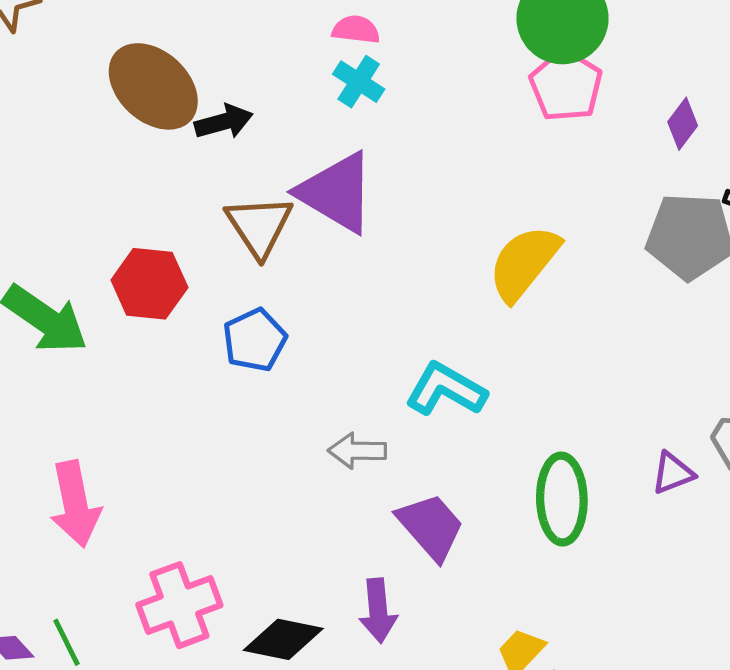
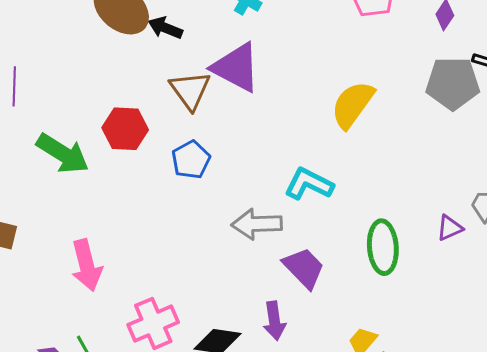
black arrow: (224, 122) -> (165, 28), turned -140
gray arrow: (357, 451) -> (257, 224), size x1.4

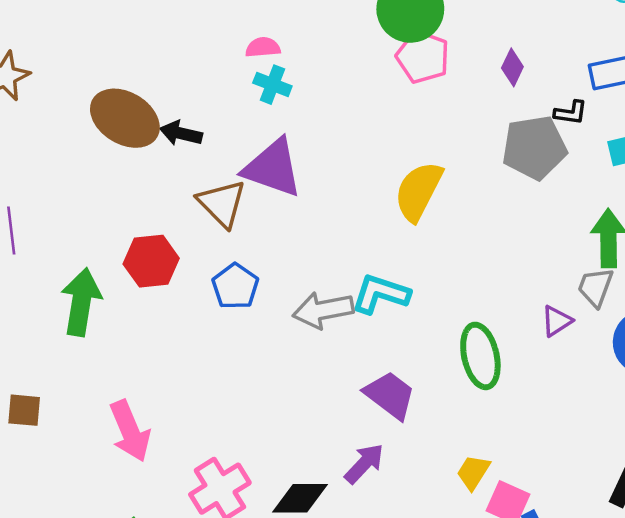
green arrow: (63, 154) -> (81, 302), turned -104
gray arrow: (257, 224) -> (323, 310), moved
purple arrow: (274, 321) -> (364, 464), turned -120

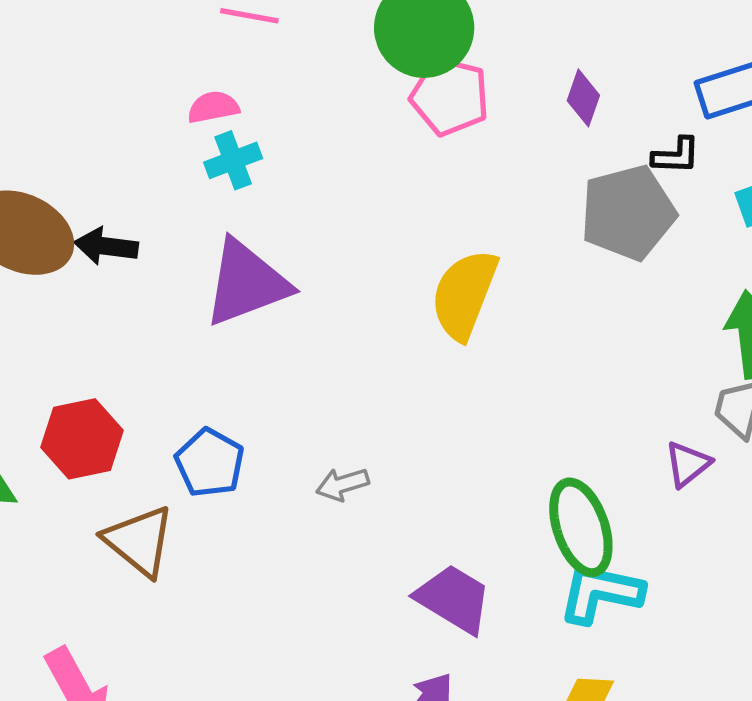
cyan cross: (272, 85) -> (233, 160), turned -36
purple triangle: (273, 168) -> (246, 283), turned -34
brown triangle: (222, 203) -> (139, 541), moved
cyan L-shape: (381, 294) -> (601, 593), moved
gray arrow: (323, 310) -> (342, 484), size x0.6

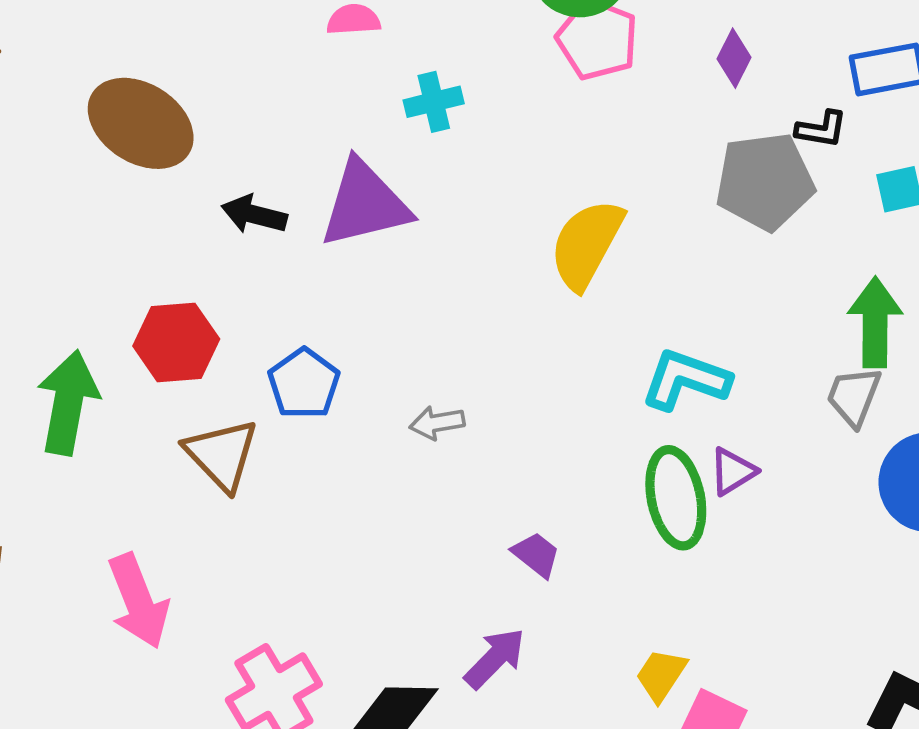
cyan cross: (233, 160) -> (434, 102), moved
black arrow: (106, 246) -> (254, 214), moved
purple triangle: (688, 464) -> (733, 471), moved
cyan L-shape: (601, 593) -> (686, 380), moved
purple trapezoid: (454, 599) -> (536, 555), size x0.6

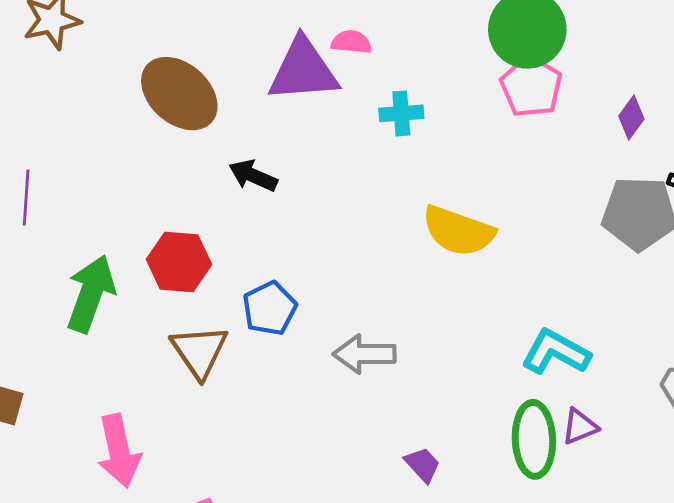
purple triangle: (365, 204) -> (303, 70), moved
yellow semicircle: (586, 244) -> (458, 231), moved, turned -108
gray arrow: (437, 423) -> (364, 354), size x1.5

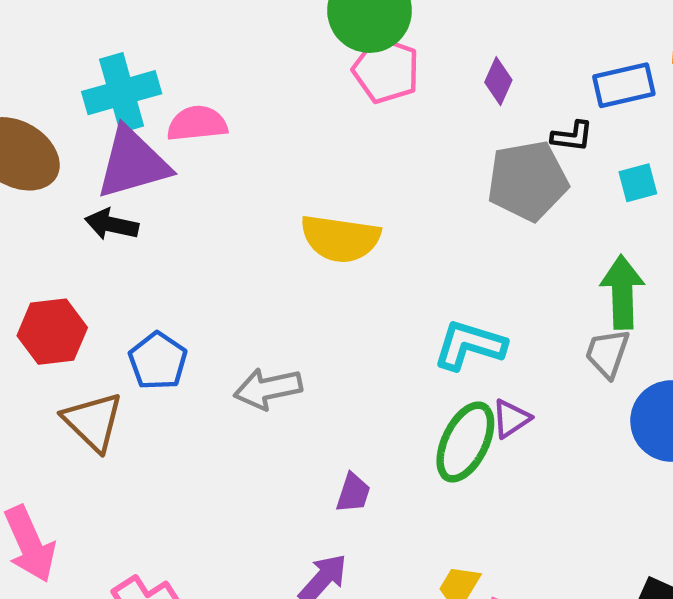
pink semicircle: (351, 42) -> (197, 124), moved, size x1.4
purple triangle: (303, 70) -> (133, 163), moved
cyan cross: (401, 113) -> (122, 93), moved, size x1.6
green ellipse: (534, 439) -> (465, 442), turned 40
purple trapezoid: (423, 465) -> (353, 493), turned 72

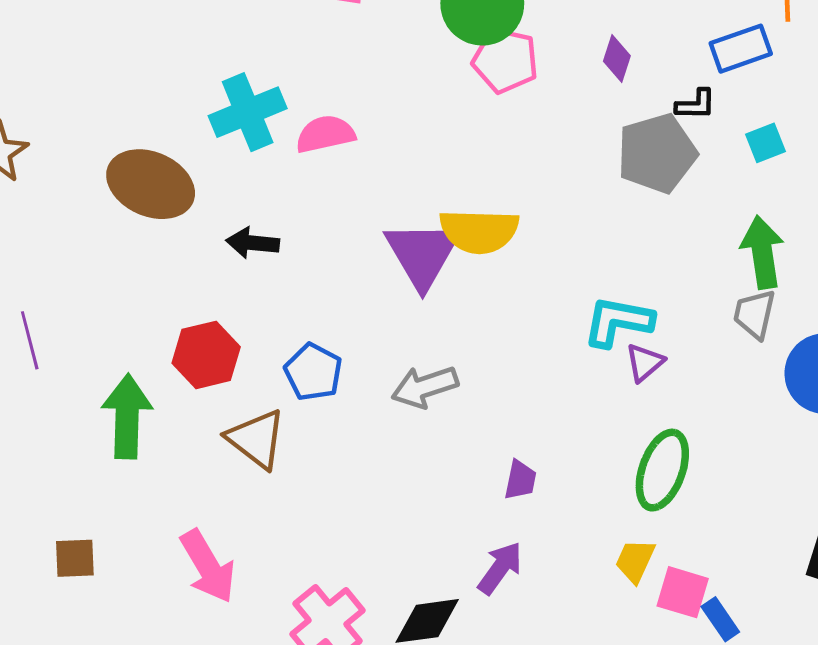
purple triangle: (133, 163) -> (422, 254), moved, turned -38
purple triangle: (511, 419) -> (645, 363), moved
green ellipse: (465, 442) -> (662, 470), moved

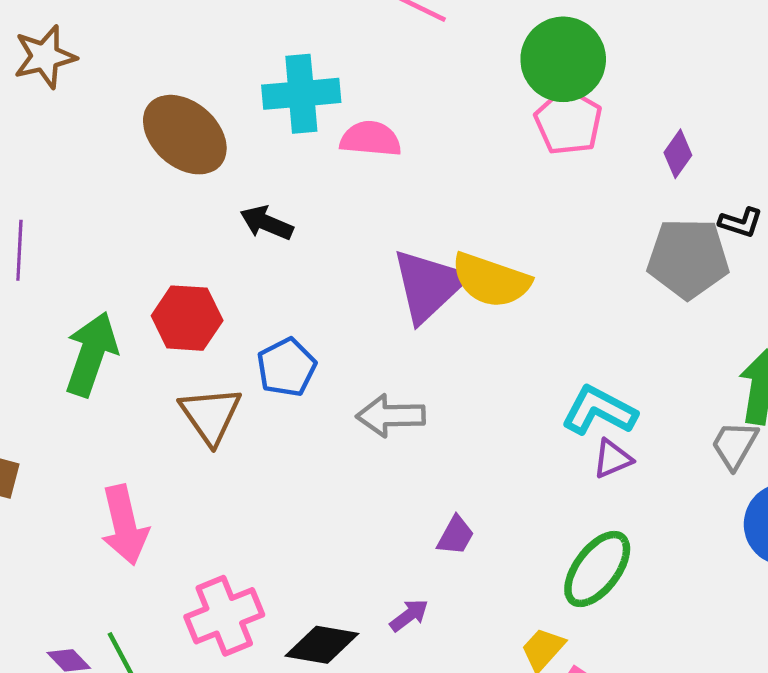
purple arrow: (500, 568) -> (409, 615), size x0.7

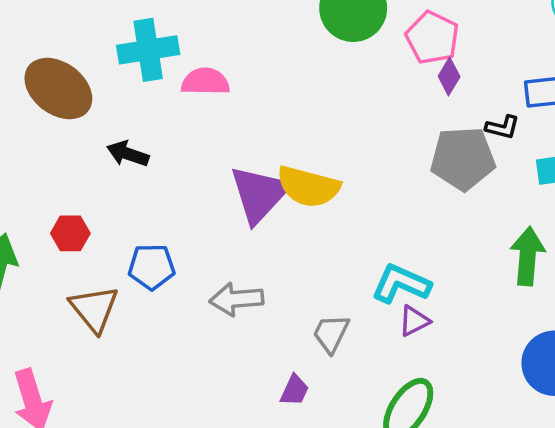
pink pentagon: (568, 122) -> (432, 38), moved
red hexagon: (187, 318) -> (70, 233), size x0.7
blue pentagon: (286, 367) -> (152, 267), turned 30
gray trapezoid: (734, 445) -> (331, 333), moved

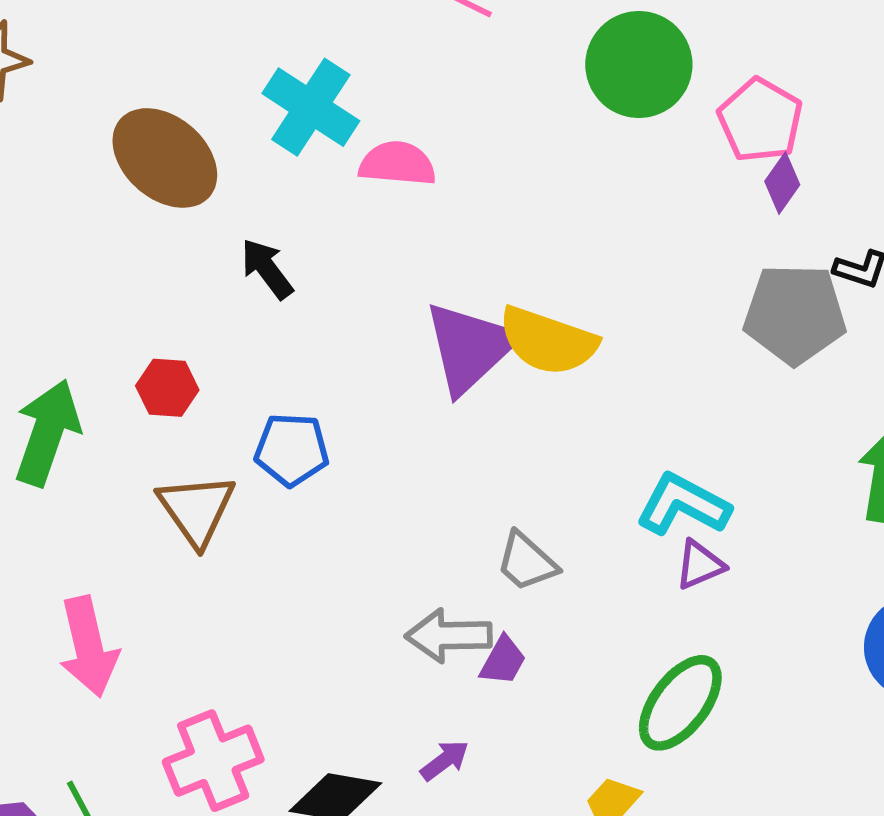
cyan cross: (148, 50) -> (311, 107), turned 38
black arrow: (128, 154) -> (267, 269), turned 30
gray arrow: (236, 299) -> (449, 636), moved
gray trapezoid: (331, 333) -> (527, 562), moved, turned -78

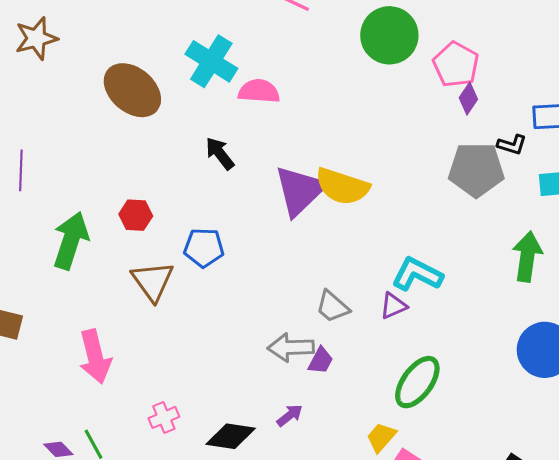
black arrow: (267, 269) -> (220, 153), moved
purple triangle: (700, 565) -> (393, 306), moved
pink cross: (213, 761) -> (164, 417), size x0.6

